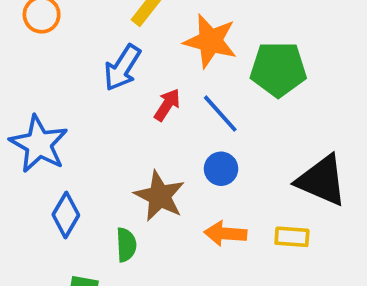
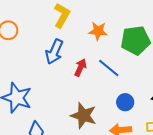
orange star: (210, 41) -> (98, 31), size x0.7
blue circle: (221, 169) -> (125, 102), moved

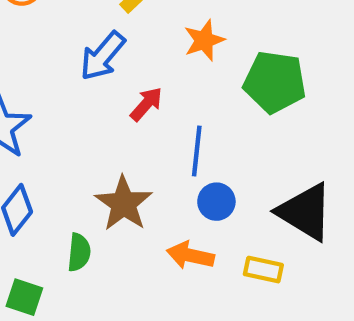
orange star: (98, 31) -> (204, 40), turned 30
blue line: (109, 68) -> (197, 151), moved, turned 40

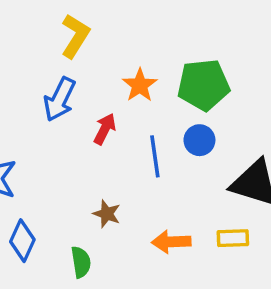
orange star: (204, 40) -> (140, 85), moved
blue circle: (216, 202) -> (199, 140), moved
brown star: (124, 204) -> (107, 214), size x0.6

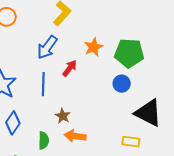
blue line: (155, 156) -> (43, 84), moved
orange arrow: (171, 242) -> (75, 136), moved

